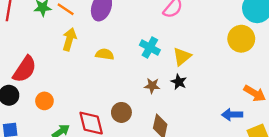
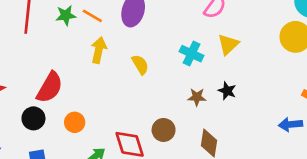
yellow semicircle: (105, 54) -> (140, 65), turned 54
yellow triangle: (182, 57) -> (228, 44), moved

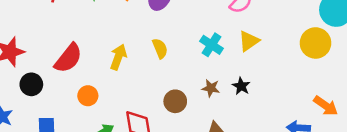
yellow arrow: (99, 50) -> (118, 57), moved
black circle: (33, 118) -> (31, 84), moved
brown circle: (164, 130) -> (175, 101), moved

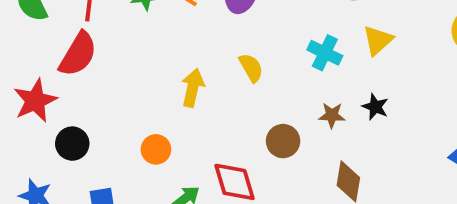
red semicircle: (68, 58) -> (78, 54), moved

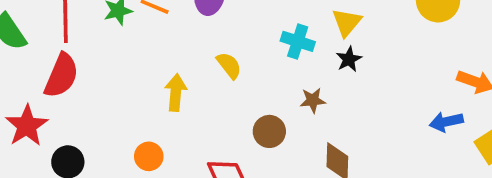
black star: (375, 107) -> (349, 59), moved, turned 30

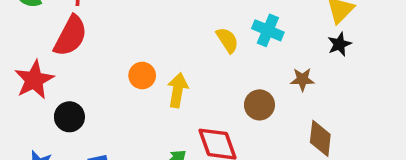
cyan cross: (298, 41) -> (268, 30), moved
yellow arrow: (176, 93) -> (178, 90), moved
orange circle: (149, 156) -> (142, 75), moved

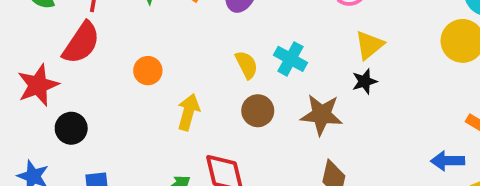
orange circle: (142, 75) -> (148, 71), moved
brown star: (302, 79) -> (321, 115), size x1.6
brown circle: (259, 105) -> (258, 111), moved

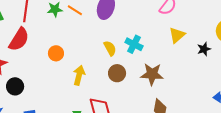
black star: (365, 81) -> (204, 49), moved

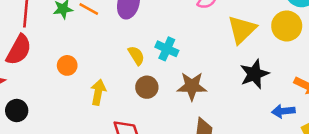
yellow triangle: (177, 35) -> (242, 30), moved, size x1.4
black star: (204, 49) -> (254, 74), moved, size x1.6

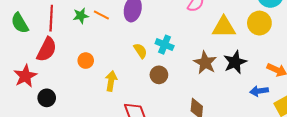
yellow triangle: (242, 30) -> (224, 27), turned 45
brown star: (192, 86) -> (205, 63), moved, turned 30
brown circle: (147, 87) -> (159, 75), moved

